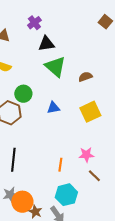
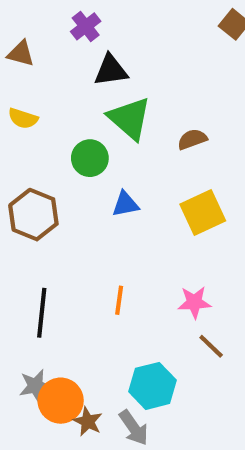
green circle: (23, 94) -> (90, 158), moved
orange line: (60, 165) -> (119, 300), moved

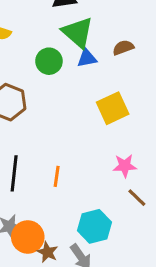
blue triangle: (125, 204) -> (87, 58), moved
yellow square: (203, 212) -> (113, 108), moved
orange line: (119, 300) -> (57, 176), moved

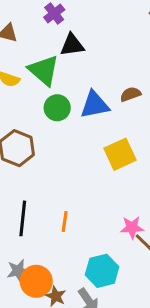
green triangle: (78, 32) -> (44, 70), moved
blue triangle: (87, 58) -> (95, 105), size x1.5
pink star: (125, 166) -> (132, 227), moved

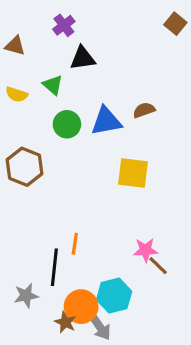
green triangle: (44, 70) -> (53, 85), size x0.6
yellow square: (120, 154) -> (133, 173), turned 32
black line: (23, 218) -> (54, 267), moved
orange circle: (36, 281) -> (81, 307), moved

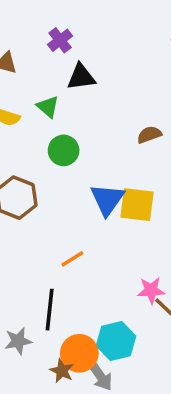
blue triangle: (106, 121) -> (107, 199), moved, turned -44
orange line: (75, 244) -> (72, 259), moved, turned 50

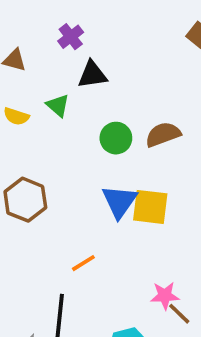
brown semicircle: (149, 135) -> (163, 134), size x1.4
green circle: (64, 150) -> (116, 138), moved

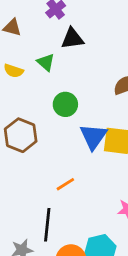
green circle: (116, 138) -> (65, 104), moved

